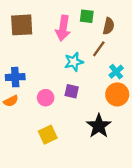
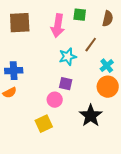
brown semicircle: (109, 26) -> (108, 19), moved
pink circle: (46, 98) -> (55, 100), moved

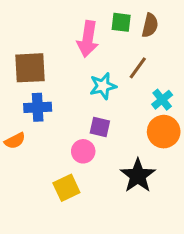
brown semicircle: (108, 19) -> (150, 25), moved
brown square: (20, 23) -> (30, 68), moved
blue cross: (14, 71) -> (38, 107), moved

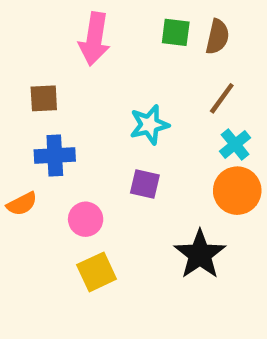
pink arrow: (88, 39) -> (94, 39), moved
brown square: (30, 68) -> (44, 98), size x0.6
brown line: (138, 68) -> (222, 98), moved
pink circle: (83, 151) -> (86, 219), moved

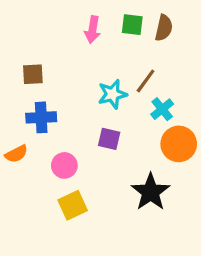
pink arrow: (94, 39) -> (93, 30), moved, size x0.7
brown line: (222, 98) -> (146, 81), moved
cyan cross: (235, 144) -> (162, 109), moved

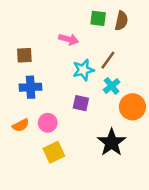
pink arrow: (93, 30) -> (69, 39), moved, turned -84
cyan cross: (162, 109) -> (112, 86), moved
orange semicircle: (16, 154) -> (21, 125), moved

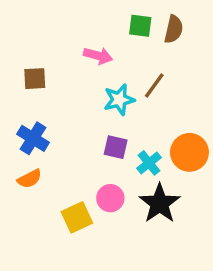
cyan cross: (112, 86) -> (149, 163), moved
blue cross: (31, 87) -> (33, 138), moved, turned 35
pink circle: (48, 123) -> (110, 198), moved

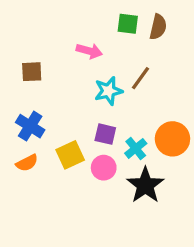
pink circle: (110, 198) -> (104, 168), moved
yellow square: (77, 217) -> (70, 155), moved

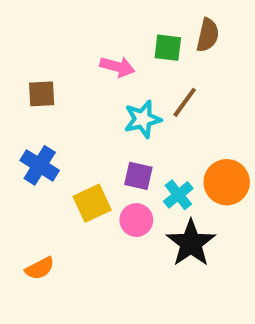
green square: (128, 24) -> (168, 48), moved
orange semicircle: (27, 163) -> (40, 268), moved

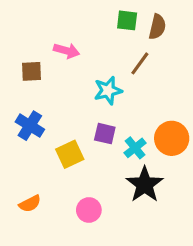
green square: (168, 48) -> (127, 20), moved
pink arrow: (117, 67) -> (67, 51), moved
brown line: (185, 102) -> (140, 63), moved
pink circle: (136, 220) -> (89, 210), moved

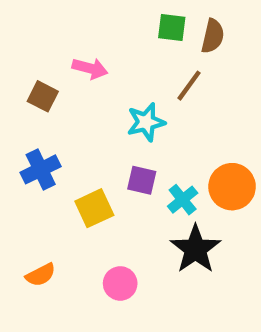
brown square: (31, 71) -> (43, 96), turned 30
blue cross: (30, 126) -> (41, 169), turned 32

